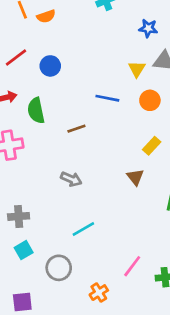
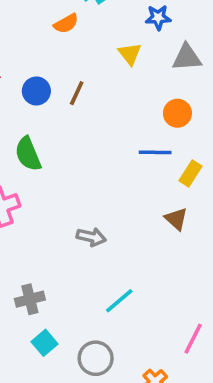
orange semicircle: (46, 16) -> (66, 24), moved
yellow triangle: (137, 69) -> (130, 54), moved
blue line: (107, 98) -> (155, 152), moved
brown line: (76, 129) -> (77, 93), moved, turned -36

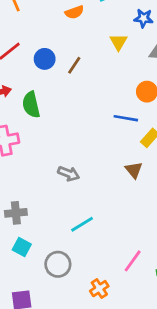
cyan square: (45, 343) -> (22, 247), turned -30

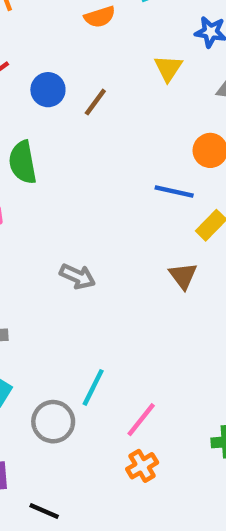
cyan line: (82, 224) -> (93, 387), moved, turned -35
pink line: (133, 261) -> (141, 420), moved
orange cross: (99, 289) -> (142, 466), moved

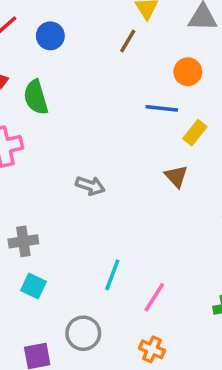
brown line: (95, 102) -> (128, 41), moved
gray circle: (53, 422) -> (83, 333), moved
orange cross: (142, 466) -> (152, 349), moved, turned -30

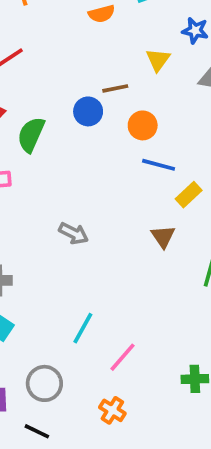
blue circle: (50, 36) -> (88, 111), moved
brown line: (128, 41) -> (115, 88), moved, turned 40
orange circle: (188, 72) -> (143, 125), moved
green semicircle: (36, 97) -> (31, 135), turned 32

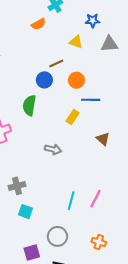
yellow triangle: (158, 60) -> (76, 42), turned -32
green semicircle: (31, 135) -> (29, 105), moved
yellow rectangle: (189, 195) -> (73, 117), moved
pink line: (122, 357) -> (96, 199), moved

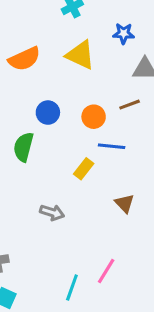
orange semicircle: (39, 24) -> (24, 59), moved, size x1.5
yellow triangle: (76, 42) -> (80, 55), moved, size x1.5
brown line: (56, 64) -> (130, 105), moved
pink line: (96, 199) -> (106, 271), moved

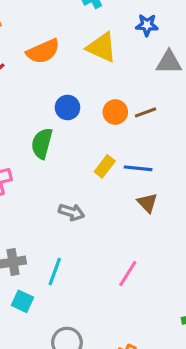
brown line: (130, 105) -> (145, 112), moved
blue line: (112, 146) -> (138, 168), moved
cyan line: (72, 288) -> (55, 272), moved

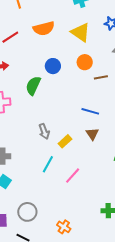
orange circle: (115, 112) -> (85, 62), moved
yellow rectangle: (105, 166) -> (65, 141), moved
gray arrow: (71, 212) -> (44, 131), turned 42
cyan line: (55, 272) -> (48, 164), moved

